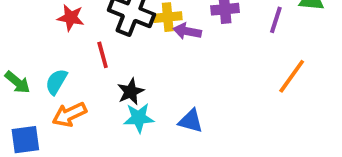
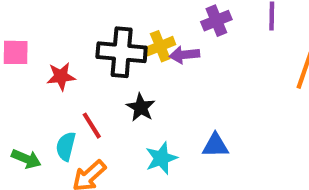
red line: (103, 55) -> (92, 126), moved
black star: (131, 92) -> (141, 107), moved

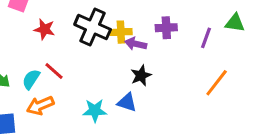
black star: (141, 107) -> (141, 76), moved
red line: (92, 126) -> (54, 71), turned -35
blue triangle: (215, 145) -> (127, 102), moved

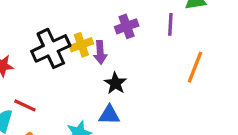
black cross: (93, 27) -> (51, 48), turned -32
purple arrow: (136, 44) -> (100, 52), turned -90

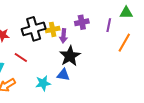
orange line: (195, 67) -> (124, 43), moved
black star: (115, 83) -> (70, 56), size x1.5
red line: (25, 105) -> (21, 58), moved

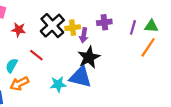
green triangle: (126, 13) -> (151, 26), moved
black cross: (34, 29) -> (52, 26), turned -30
blue triangle: (63, 75) -> (80, 77), size x1.6

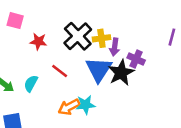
purple cross: (104, 22) -> (136, 59), moved, turned 32
blue triangle: (80, 77) -> (99, 69), moved, turned 50
orange arrow: (19, 84) -> (69, 107), moved

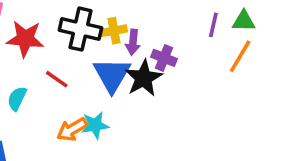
black cross: (78, 36) -> (80, 29), turned -32
red star: (38, 41) -> (25, 39), size x1.5

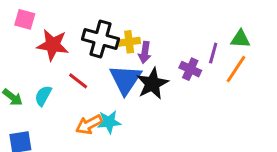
purple line: (213, 25) -> (213, 53), moved
purple cross: (164, 58) -> (190, 69), moved

